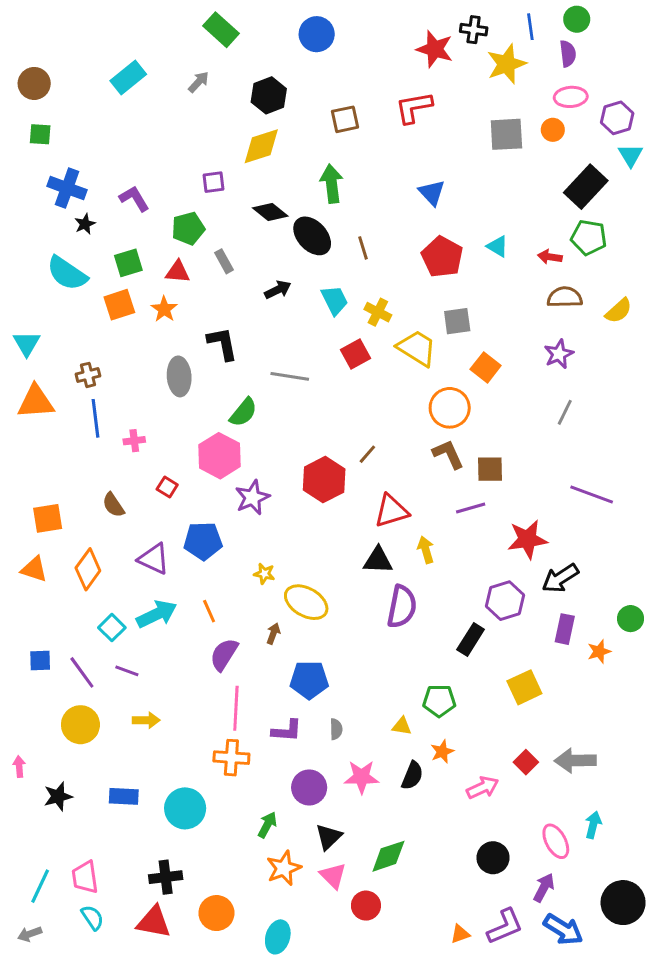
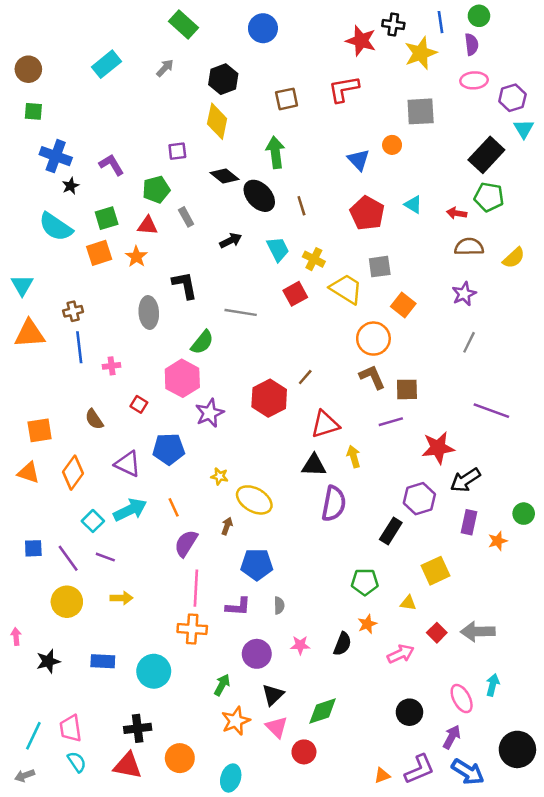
orange circle: (553, 130) -> (392, 145), moved
yellow diamond: (261, 146) -> (217, 121), turned -60
yellow triangle: (402, 726) -> (408, 603), moved
pink star: (361, 777) -> (300, 645), size x0.7

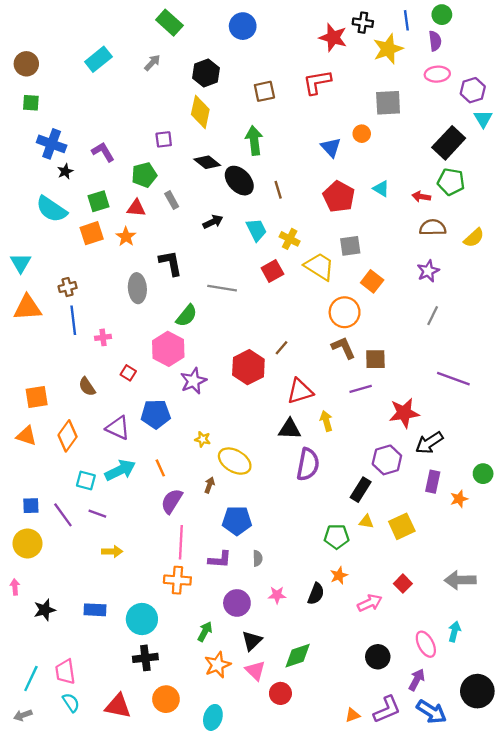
cyan square: (93, 521) -> (86, 480), turned -30
yellow circle: (67, 602) -> (27, 543), moved
yellow triangle: (408, 603) -> (366, 522), moved
gray arrow: (478, 632) -> (460, 580), moved
black cross: (138, 728) -> (145, 658), moved

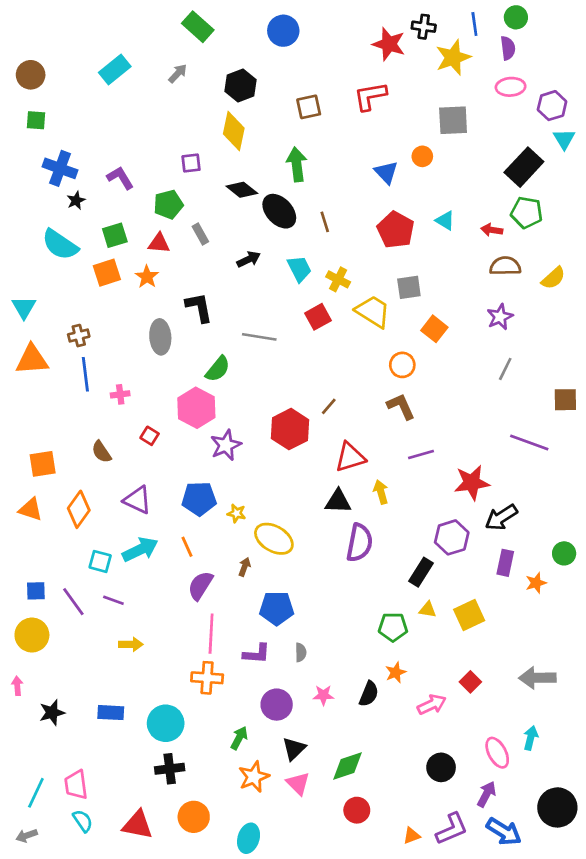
orange circle: (345, 312) -> (402, 365), size x0.7
brown square: (375, 359) -> (565, 400), moved
blue pentagon: (156, 414) -> (199, 499), moved
red circle: (280, 693) -> (357, 810), moved

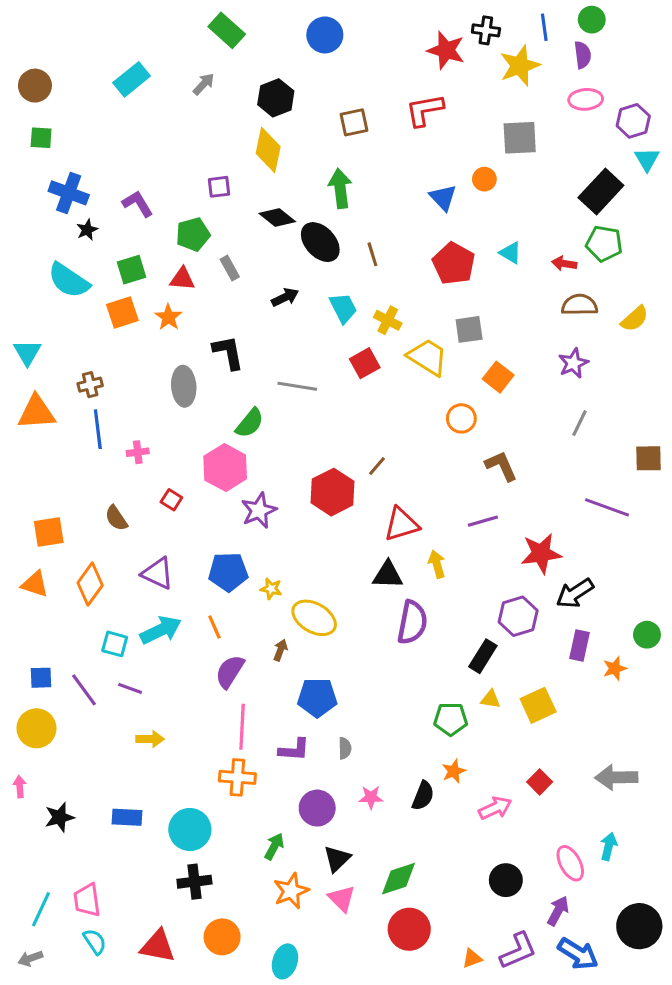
brown L-shape: (401, 406) -> (501, 466), moved
red circle: (357, 810) -> (409, 929), size x1.4

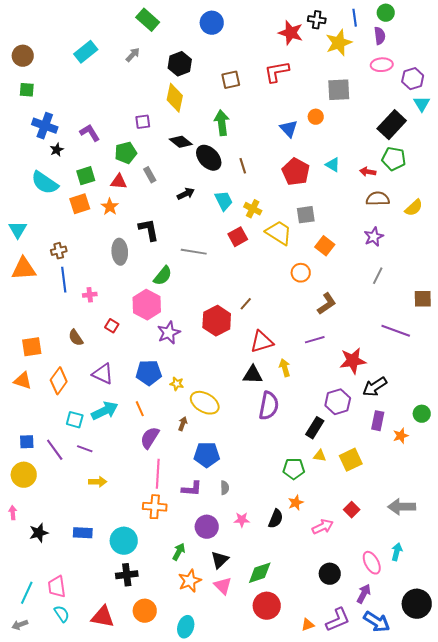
brown L-shape: (501, 466) -> (327, 304), turned 80

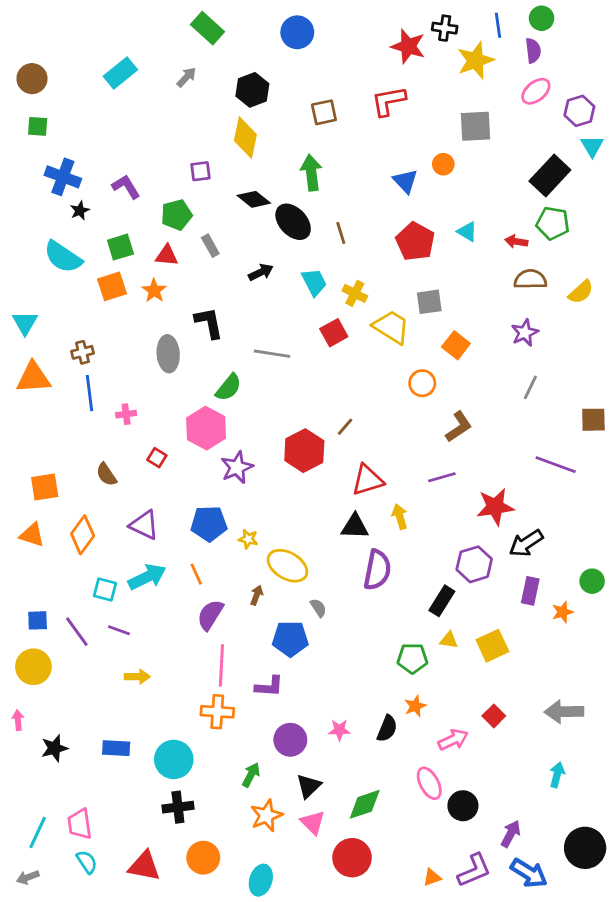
pink ellipse: (382, 65) -> (536, 91), turned -35
gray semicircle: (225, 488) -> (318, 608), moved, turned -32
pink ellipse: (372, 563) -> (429, 783), moved
red circle: (267, 606) -> (352, 858), moved

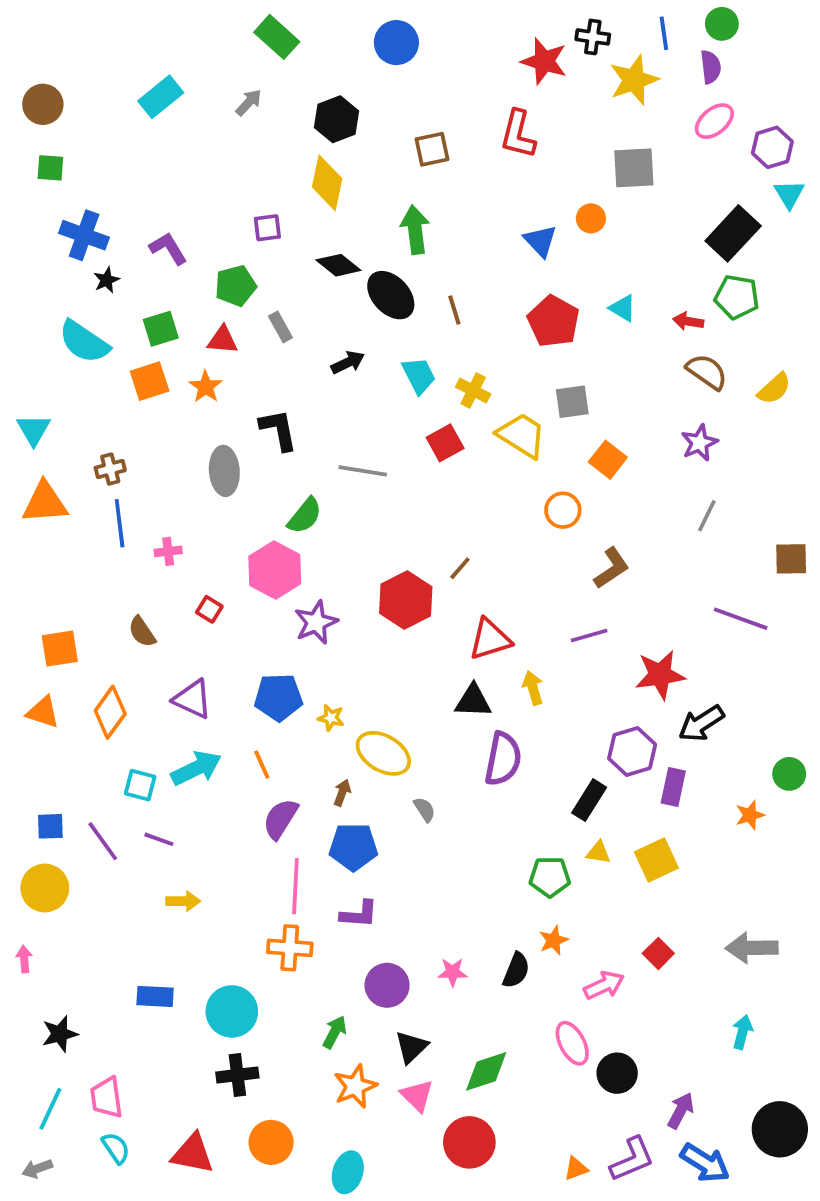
red L-shape: (389, 101) -> (518, 134), turned -66
brown semicircle: (530, 279) -> (707, 372), turned 36
purple rectangle: (530, 591) -> (673, 787), moved
blue pentagon: (290, 639) -> (353, 847), moved
black star: (54, 748) -> (60, 1034), moved

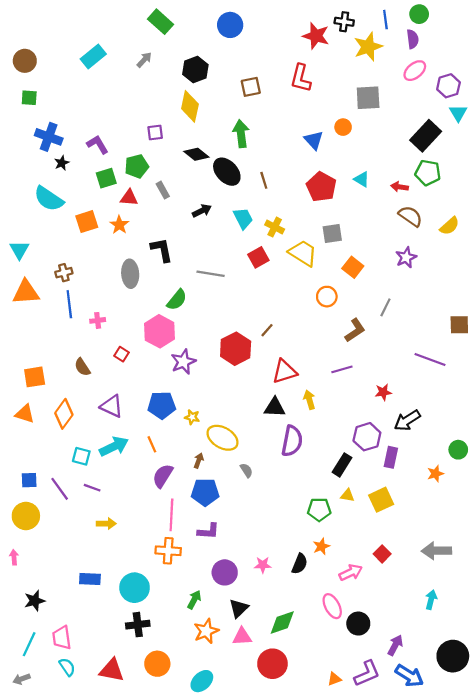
green square: (161, 329) -> (106, 178), moved
gray line: (707, 516) -> (385, 307), moved
red star: (660, 675) -> (383, 392), size x0.6
pink triangle: (417, 1096) -> (242, 637), turned -48
cyan ellipse: (348, 1172) -> (202, 681), turned 30

